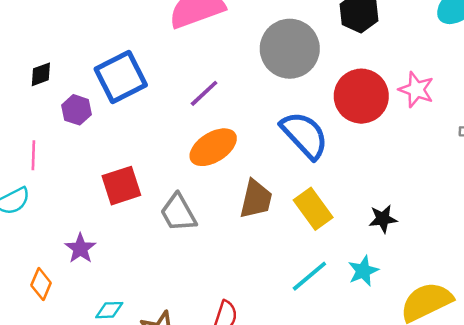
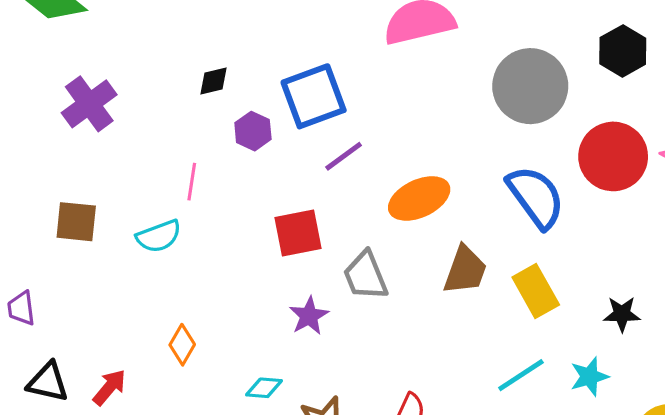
purple line: (204, 93) -> (344, 156), moved
purple star: (80, 248) -> (309, 316), moved

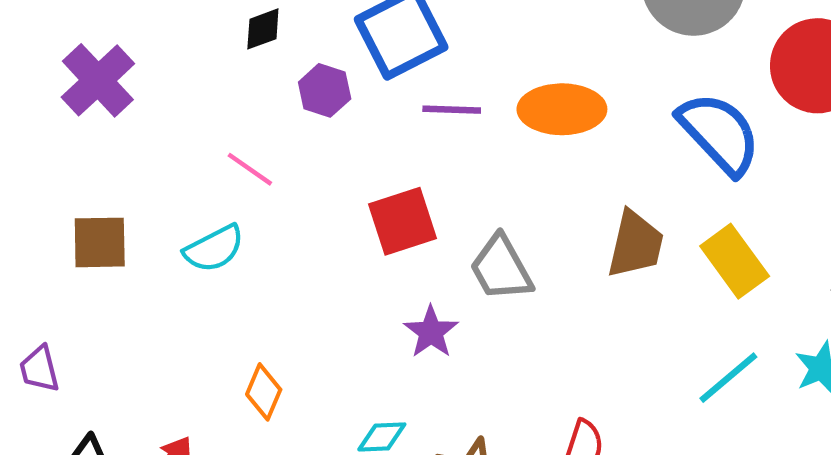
purple line: (344, 156) -> (452, 110), turned 45
pink line: (192, 182) -> (250, 169), turned -57
orange ellipse: (419, 198) -> (562, 109), moved, turned 32

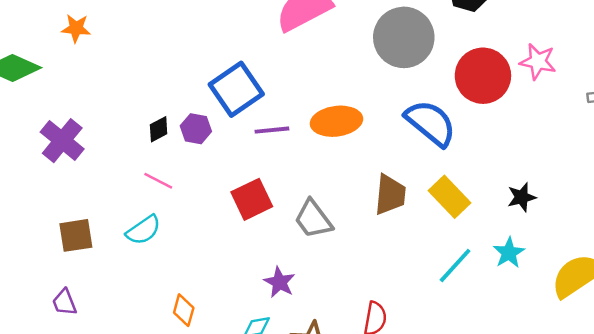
black diamond: (263, 29) -> (159, 129), moved
purple star: (431, 332) -> (279, 282), moved
purple trapezoid: (39, 369) -> (64, 302), moved

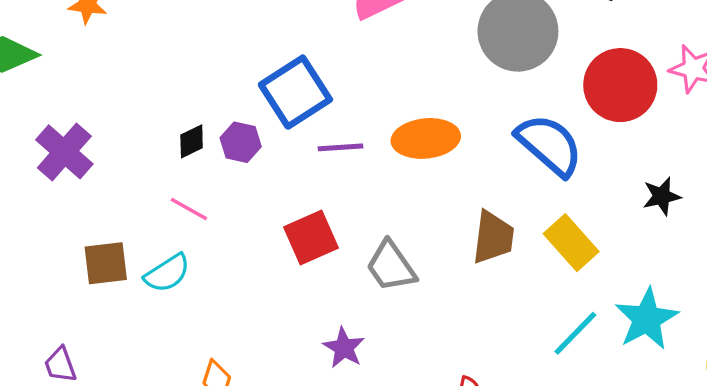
black star: (522, 197) -> (662, 196), moved
brown square: (76, 235) -> (106, 263), moved
cyan star: (509, 253) -> (647, 319), size x1.5

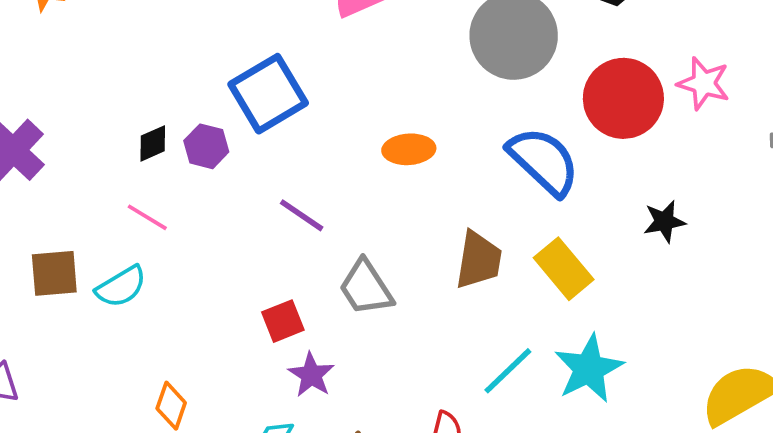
orange ellipse: (426, 138) -> (409, 149), size x0.7
purple line: (341, 147) -> (302, 215), moved, turned 36
red square: (311, 237) -> (283, 321), moved, size x0.7
cyan star: (647, 319) -> (589, 369), moved
cyan line: (575, 333) -> (508, 371), moved

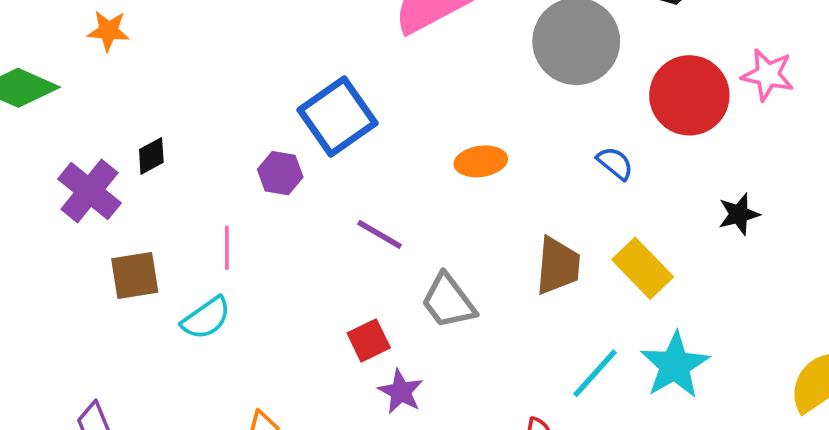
black diamond: (153, 143) -> (151, 156), moved
blue semicircle: (544, 161) -> (615, 163), size x0.5
pink line: (147, 217) -> (227, 248), turned 63
brown square: (54, 273) -> (135, 275), moved

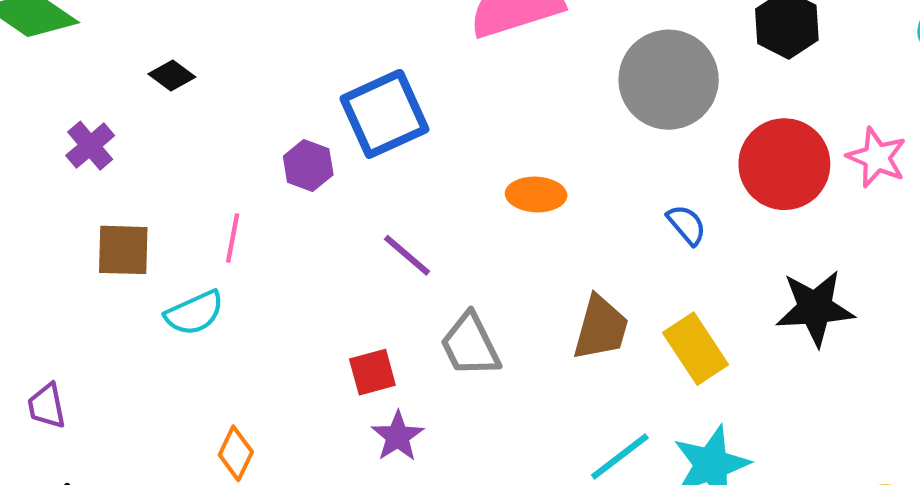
black diamond: (151, 156) -> (172, 76), moved, turned 54
purple cross: (90, 191) -> (90, 146), size x0.7
black star: (739, 214) -> (815, 308), size x1.6

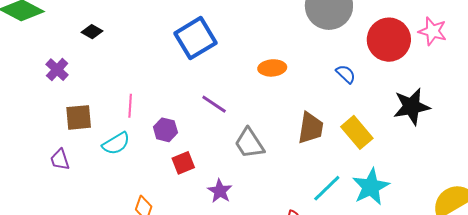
purple hexagon: (308, 166) -> (165, 130), moved
red square: (372, 372) -> (183, 163), moved
purple trapezoid: (47, 406) -> (60, 160), moved

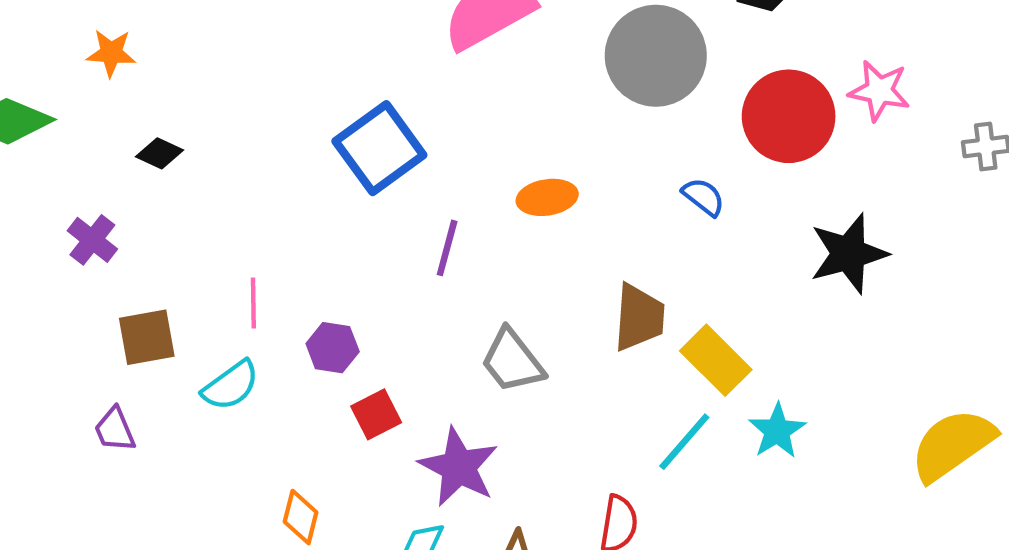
purple line: (214, 104) -> (447, 248), moved, turned 76
yellow rectangle: (357, 132) -> (716, 360), moved
cyan star: (371, 187) -> (777, 431), size x0.7
purple star: (220, 191) -> (459, 467), size x1.5

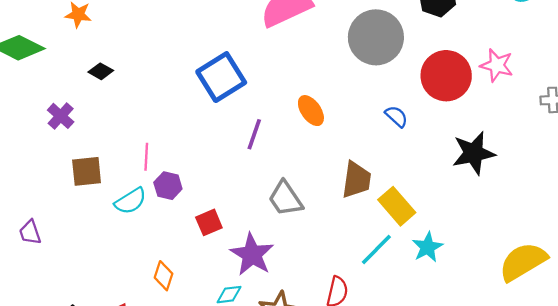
orange ellipse: (547, 197) -> (311, 111), turned 60
purple hexagon: (333, 348) -> (168, 186), moved
purple trapezoid: (115, 430) -> (30, 232), moved

